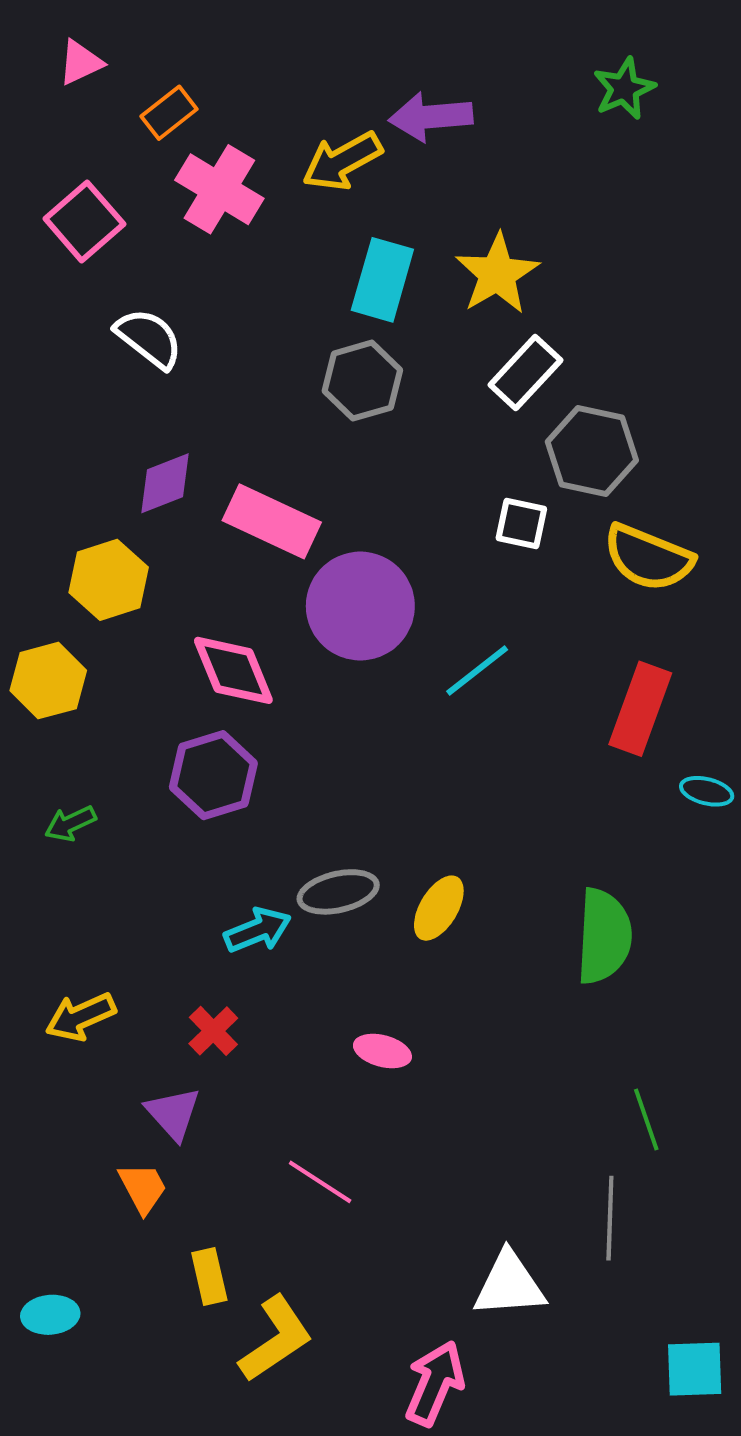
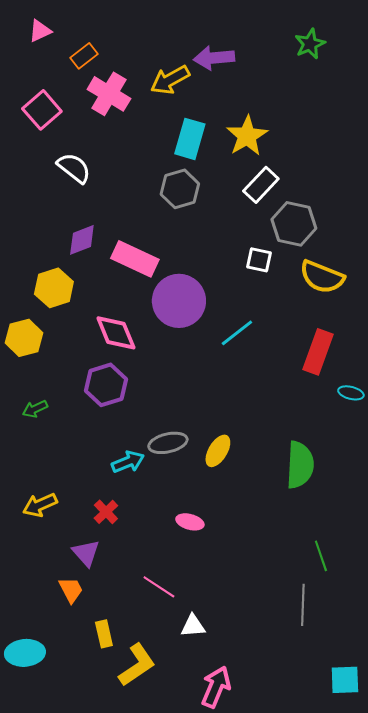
white triangle: (509, 1285) -> (193, 626), moved, size x0.7
cyan ellipse: (50, 1315) -> (25, 653), size x1.4

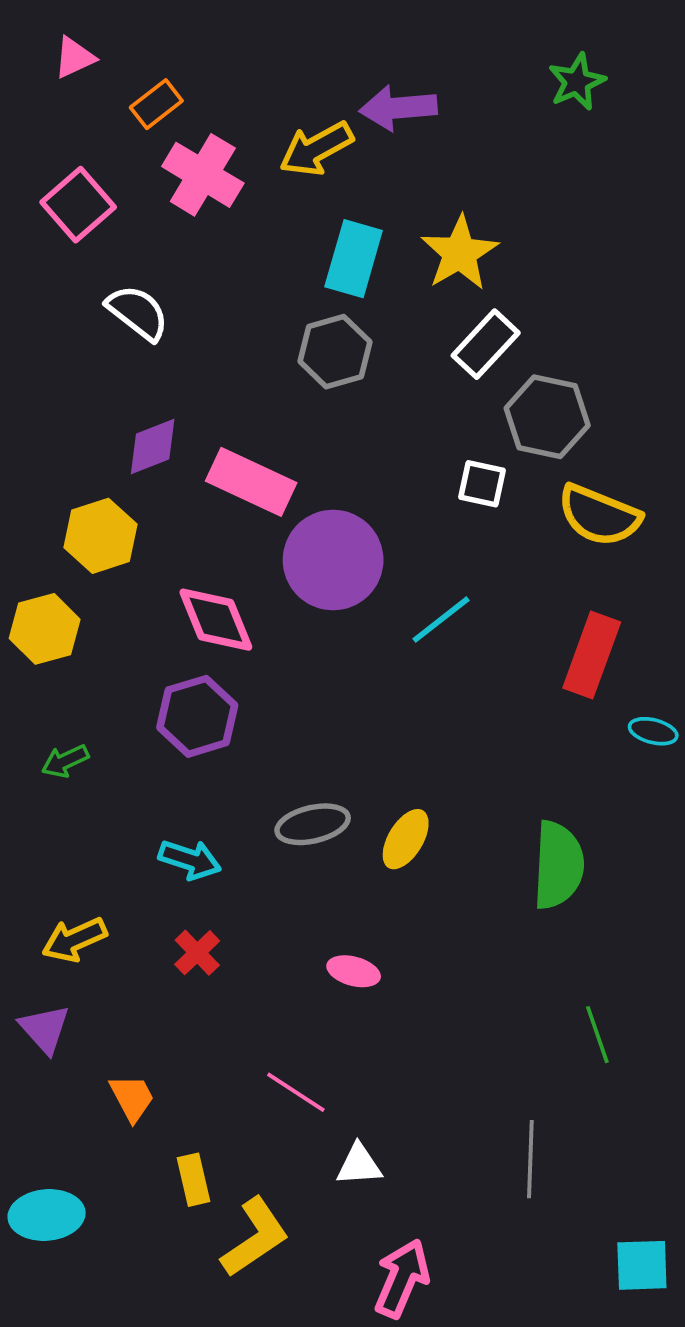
cyan arrow: (128, 462) -> (190, 860), moved, turned 40
purple triangle: (86, 553) -> (45, 1029), moved
gray line: (303, 605) -> (530, 1159), moved

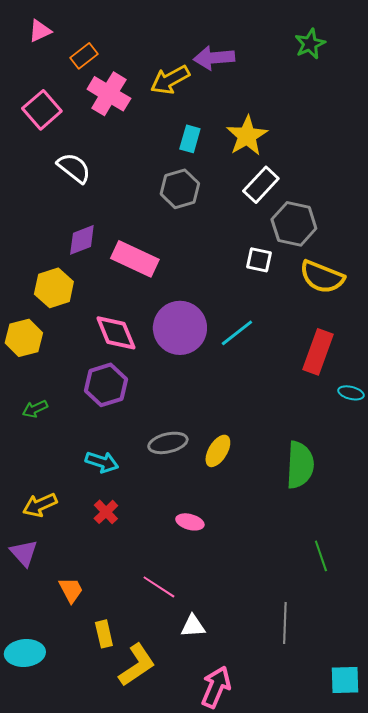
cyan rectangle: (354, 259) -> (190, 139), size x0.7
purple circle: (333, 560) -> (180, 328), moved

